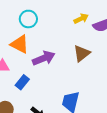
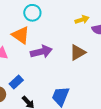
blue rectangle: (22, 82) -> (16, 82), moved

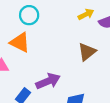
purple arrow: (41, 52) -> (48, 81), moved

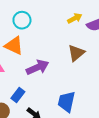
purple arrow: (48, 81) -> (37, 67), moved

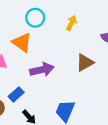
yellow arrow: (75, 18) -> (71, 23), moved, turned -48

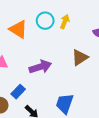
cyan circle: (35, 18) -> (45, 21), moved
orange triangle: (22, 42) -> (18, 29), moved

